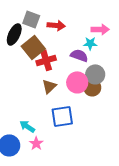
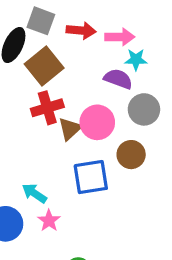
pink arrow: (100, 29) -> (120, 37), moved
red cross: (46, 60) -> (47, 108), moved
pink circle: (77, 82) -> (97, 122), moved
brown circle: (92, 87) -> (131, 155), moved

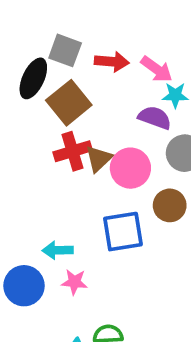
pink arrow: (120, 37) -> (157, 69), turned 36
brown triangle: (70, 129) -> (99, 159), moved
cyan arrow: (34, 193) -> (58, 250), turned -35
pink star: (49, 221) -> (74, 282), turned -30

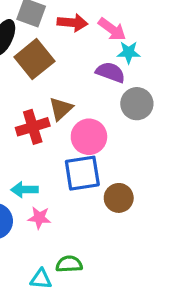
red cross: (73, 151) -> (33, 127), moved
pink circle: (130, 168) -> (89, 137), moved
brown circle: (170, 205) -> (119, 198), moved

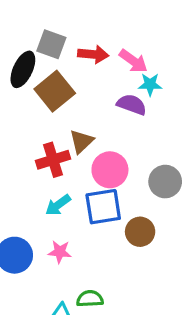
gray circle: (137, 104) -> (165, 182), moved
cyan arrow: (24, 190) -> (58, 205), moved, turned -35

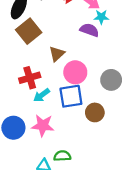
brown square: (55, 91) -> (29, 31), moved
red cross: (53, 160) -> (30, 78), moved
pink star: (60, 252) -> (43, 126), size x1.5

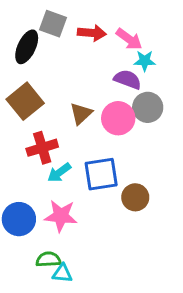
brown square: (29, 31) -> (25, 101), moved
pink circle: (75, 72) -> (118, 118), moved
gray circle: (111, 80) -> (148, 107), moved
green semicircle: (62, 156) -> (48, 259), moved

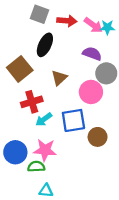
black ellipse: (27, 47) -> (45, 45), moved
cyan star: (145, 61) -> (107, 27), moved
pink circle: (118, 118) -> (91, 92), moved
green semicircle: (48, 259) -> (36, 167), moved

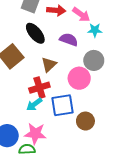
cyan star: (107, 27) -> (95, 30), moved
black ellipse: (45, 45) -> (35, 33), turned -65
purple semicircle: (92, 54) -> (69, 40), moved
red cross: (32, 102) -> (39, 88), moved

